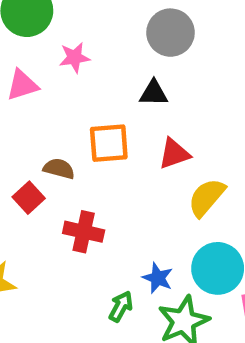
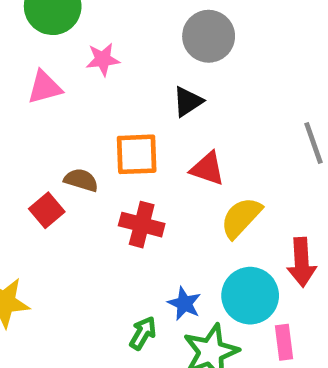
black triangle: (154, 93) -> (188, 102), turned -36
red triangle: (174, 154) -> (207, 169), turned 36
red cross: (84, 232) -> (142, 225), moved

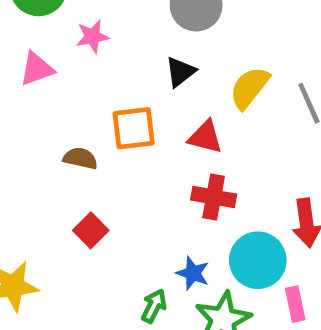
red square: (47, 210) -> (91, 230), moved
yellow semicircle: (241, 218) -> (249, 88), moved
red cross: (142, 225) -> (214, 197), moved

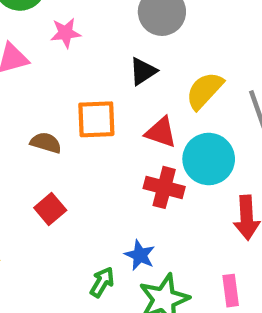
cyan circle: (258, 260) -> (209, 159), moved

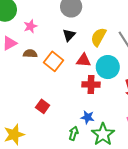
orange square: (96, 119) -> (53, 61), turned -36
brown semicircle: (46, 143) -> (30, 54), moved

